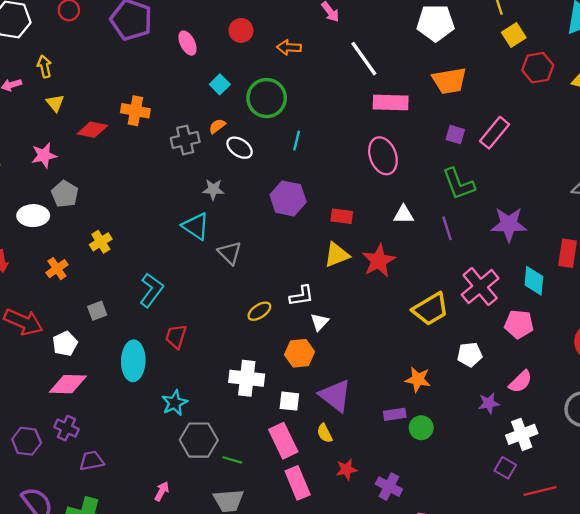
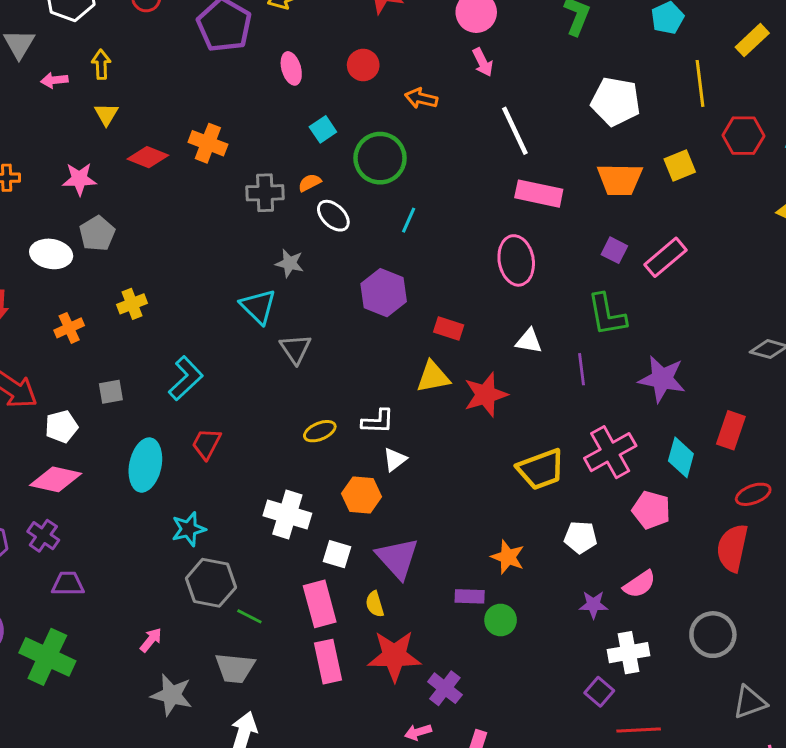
yellow square: (514, 35) -> (680, 165), moved
red hexagon: (538, 68) -> (743, 136), moved
red star: (347, 469) -> (394, 656), size x1.8

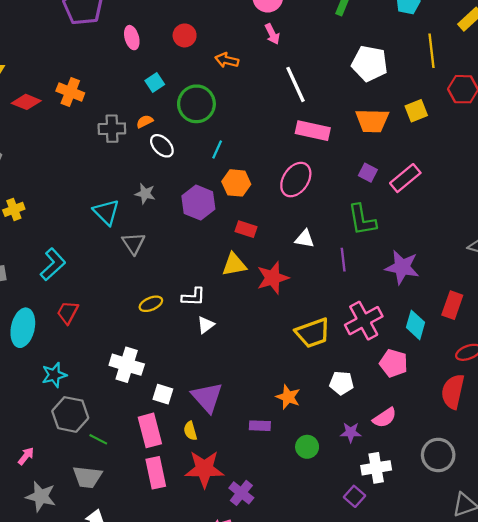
pink ellipse: (516, 260) -> (296, 180), turned 44
gray star: (290, 263) -> (145, 194), moved
orange hexagon: (362, 495) -> (236, 183), moved
green circle: (501, 620) -> (307, 447), moved

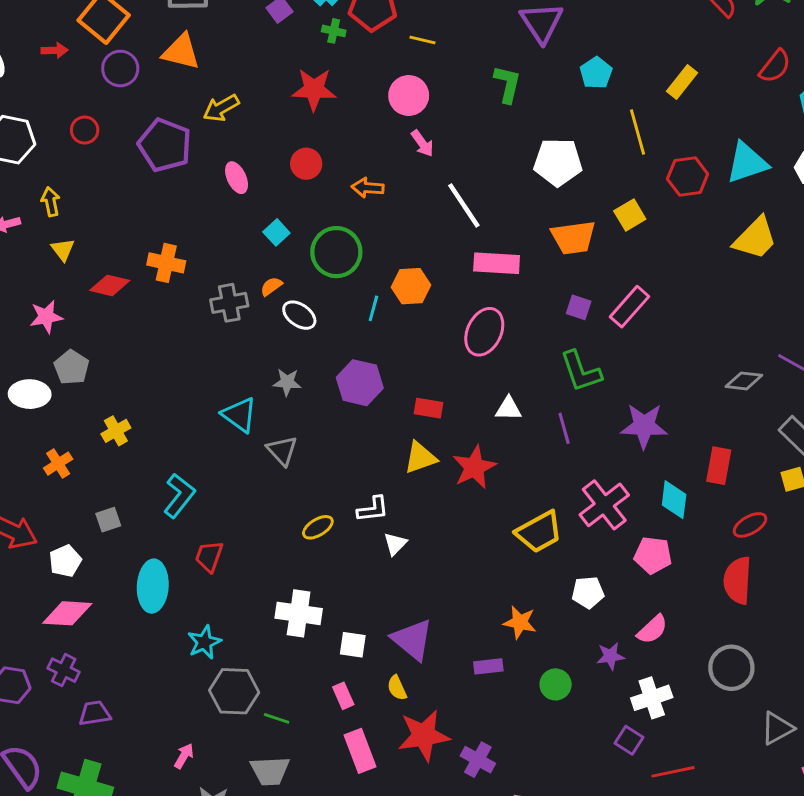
orange hexagon: (236, 183) -> (411, 286), moved
pink rectangle: (150, 430) -> (343, 696), size x0.6

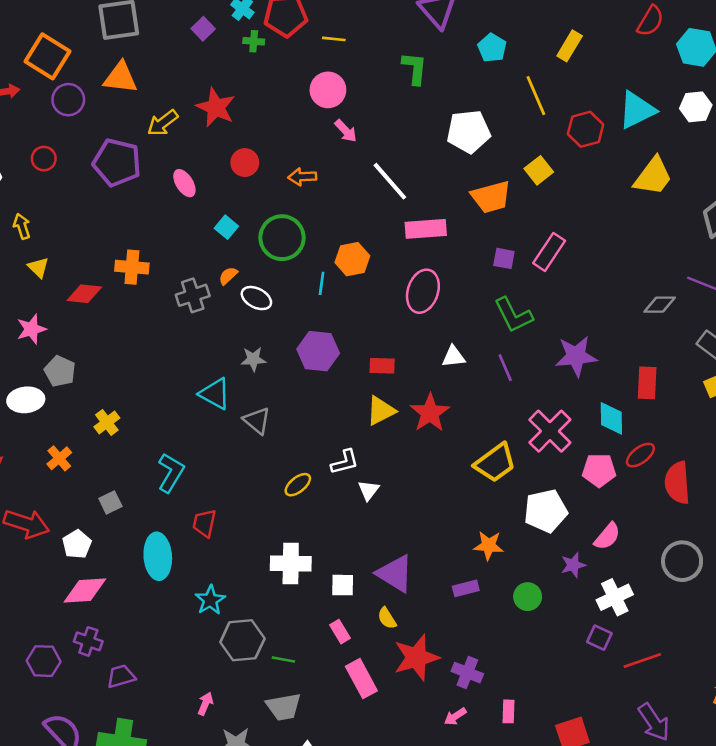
red star: (314, 89) -> (216, 107), moved, turned 30
red ellipse: (750, 525) -> (640, 455), moved
white pentagon: (588, 592) -> (546, 511), size x1.5

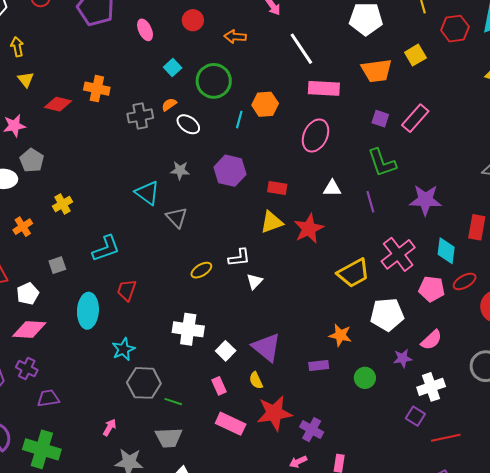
cyan L-shape: (171, 473) -> (106, 248), turned 32
white square: (343, 585) -> (226, 351), turned 36
pink rectangle: (361, 679) -> (231, 424), turned -44

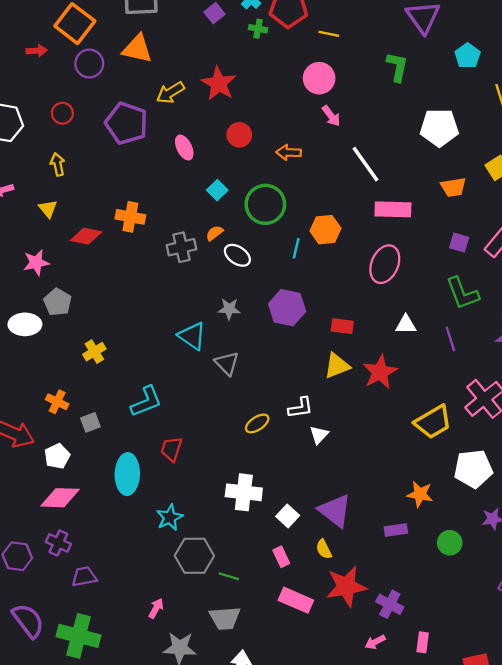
yellow arrow: (17, 47) -> (58, 164), moved
orange trapezoid: (377, 71) -> (453, 187), size x0.7
orange cross: (23, 227) -> (57, 402), moved, turned -30

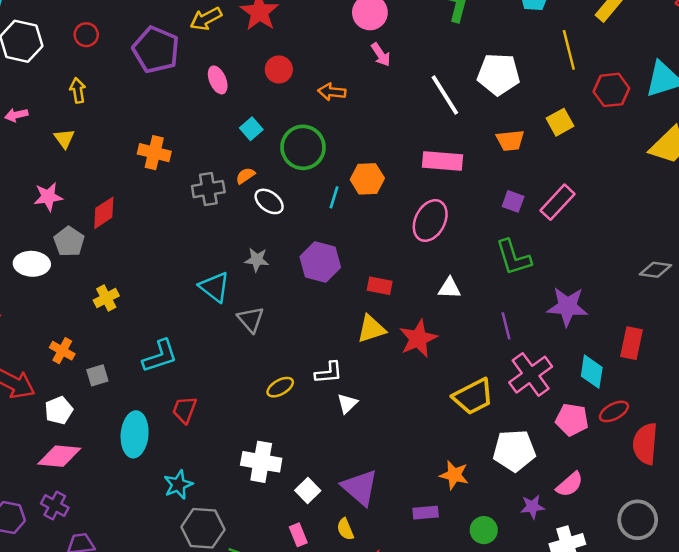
white line: (366, 164) -> (445, 95), moved
red diamond: (86, 236) -> (104, 213), moved, turned -48
purple line: (450, 339) -> (506, 326), moved

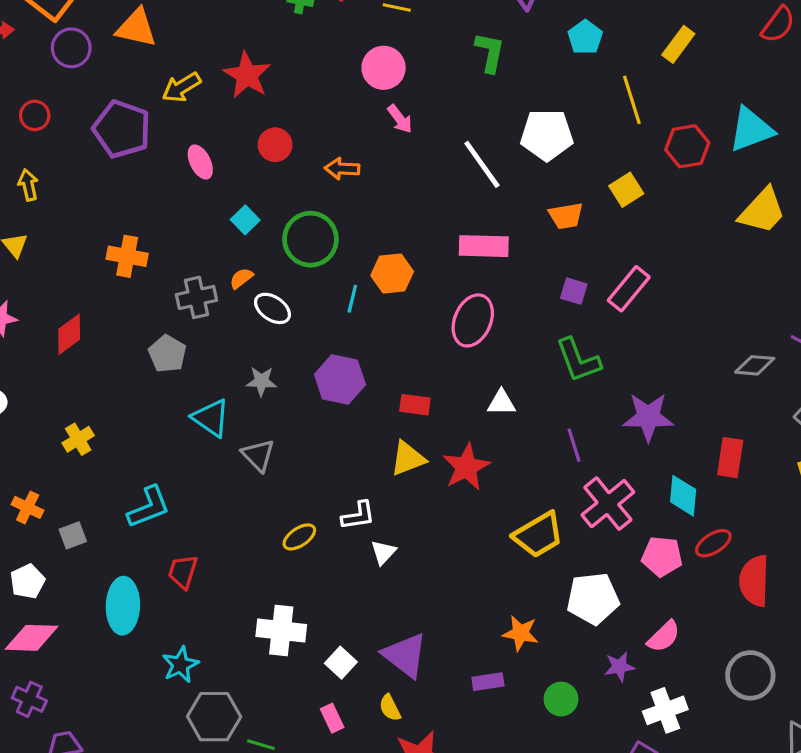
gray pentagon: (69, 242) -> (167, 354), moved

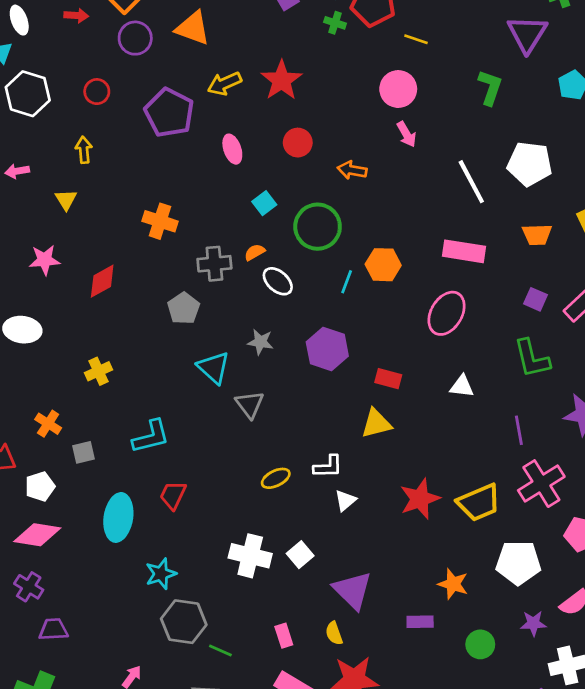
red star: (466, 467) -> (420, 499), moved
white square: (341, 663) -> (300, 555), moved

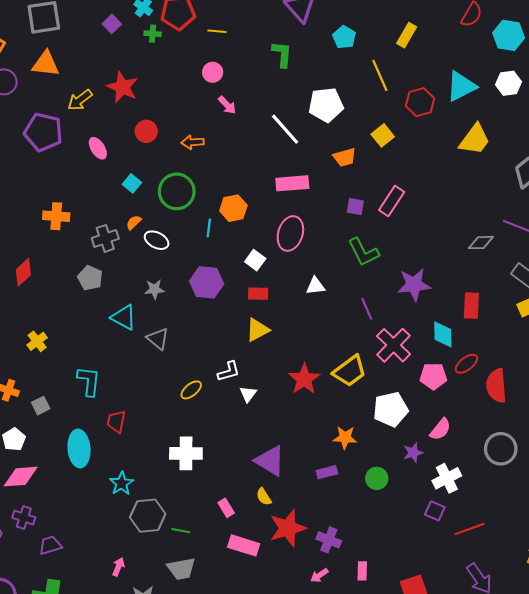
pink circle: (398, 89) -> (213, 72), size x0.7
cyan L-shape: (151, 437) -> (89, 381), turned -56
white square: (300, 555) -> (255, 260), moved

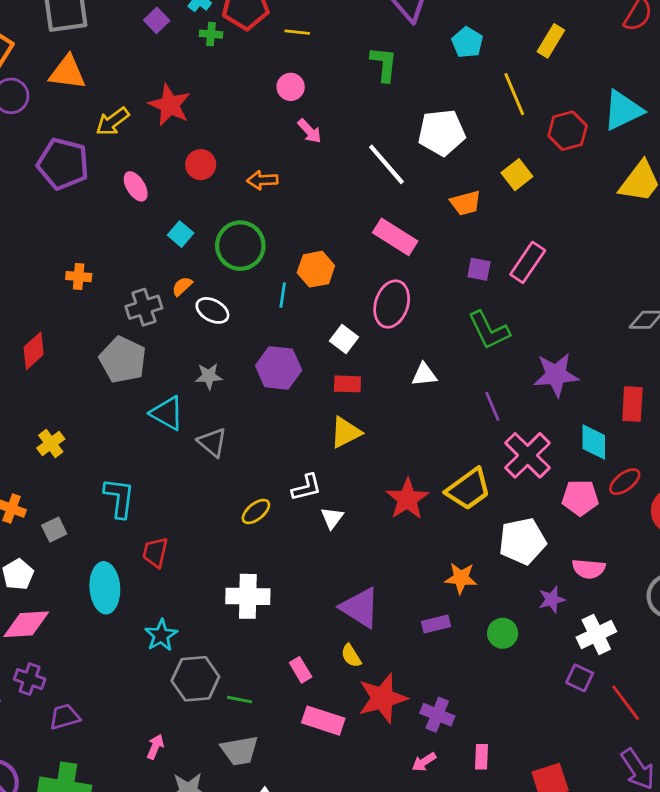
pink rectangle: (292, 183) -> (395, 237), turned 36
orange cross: (56, 216) -> (79, 277), size x0.7
gray pentagon: (90, 278) -> (123, 360), size x1.4
pink semicircle: (440, 429) -> (589, 569), turned 55
red line: (469, 529) -> (626, 703), turned 72

